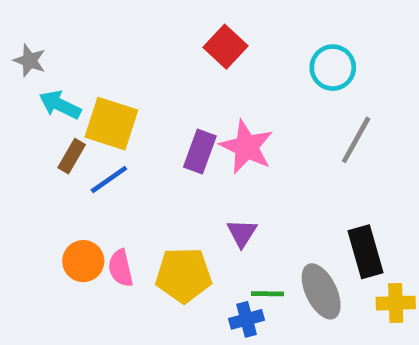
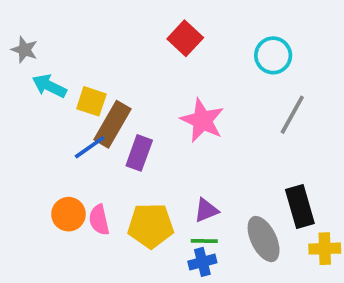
yellow square: (111, 124) -> (91, 101), size x0.7
purple rectangle: (200, 151) -> (139, 153), moved
brown rectangle: (72, 156) -> (112, 124), moved, size x1.6
purple triangle: (242, 233) -> (206, 210), moved, turned 36
green line: (267, 294) -> (204, 241), moved

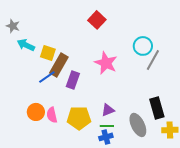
cyan circle: (273, 55) -> (143, 46), moved

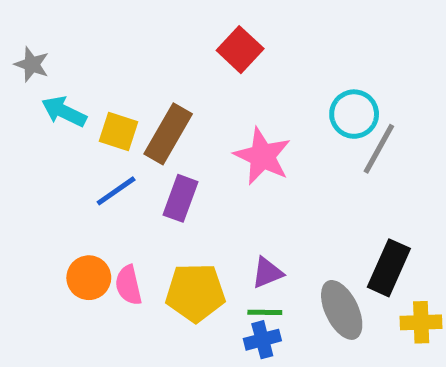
brown rectangle: (59, 65) -> (168, 134), moved
black rectangle: (157, 108) -> (389, 268), turned 40

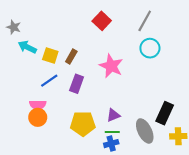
brown rectangle: (168, 134) -> (71, 57), size x0.6
gray line: (379, 149) -> (145, 21), moved
pink semicircle: (128, 285) -> (38, 105), moved, turned -77

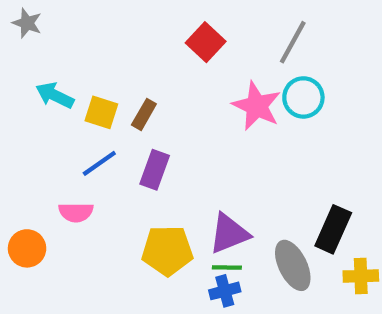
gray star: (14, 27) -> (27, 23), moved
pink star: (111, 66) -> (257, 106), moved
purple triangle: (113, 115) -> (229, 234), size x1.5
orange circle: (38, 117) -> (27, 248), moved

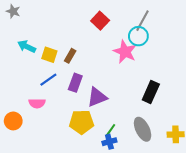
cyan circle: (303, 97) -> (138, 36), moved
black rectangle: (333, 229) -> (151, 92), moved
purple triangle: (229, 234) -> (97, 97), moved
green line: (227, 268) -> (110, 130), turned -56

